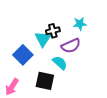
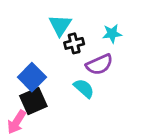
cyan triangle: (43, 39) -> (60, 25), moved
black square: (45, 81) -> (33, 101), moved, turned -36

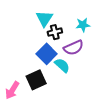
blue square: (32, 77) -> (47, 54), moved
black square: (33, 101) -> (36, 80), moved

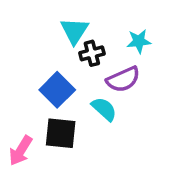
blue square: (47, 54) -> (57, 90), moved
black square: (36, 80) -> (61, 133), turned 30

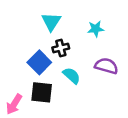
black cross: (92, 53) -> (61, 48), moved
purple semicircle: (123, 79) -> (106, 66), moved, turned -140

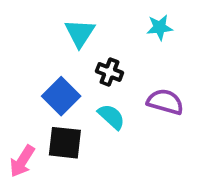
cyan star: (96, 29) -> (160, 27), moved
black cross: (61, 48) -> (109, 72), moved, turned 35

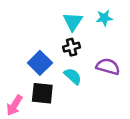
cyan triangle: (80, 33) -> (73, 22), moved
black cross: (109, 72) -> (72, 47), turned -35

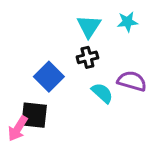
cyan semicircle: (73, 76) -> (102, 93), moved
black square: (42, 93) -> (34, 115), moved

